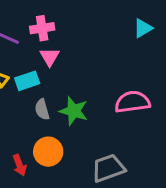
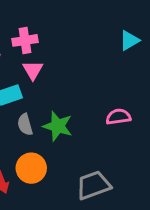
pink semicircle: (132, 102) -> (118, 117), size x0.7

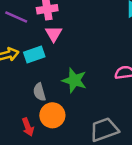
gray semicircle: (25, 125) -> (39, 92), moved

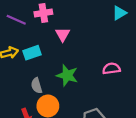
pink triangle: (54, 34) -> (63, 35), moved

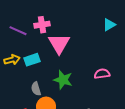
pink triangle: (63, 35) -> (59, 44), size x1.6

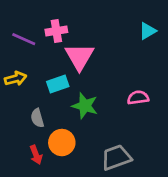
cyan rectangle: (32, 60) -> (58, 84), moved
gray semicircle: (36, 89) -> (37, 118), moved

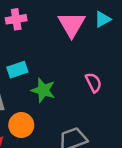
pink triangle: (79, 57) -> (72, 24), moved
pink semicircle: (138, 98) -> (94, 82), turned 72

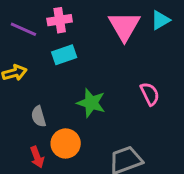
cyan rectangle: (17, 70) -> (64, 55), moved

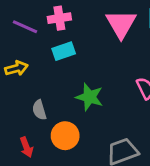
red arrow: (37, 157) -> (26, 147), moved

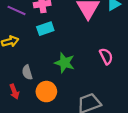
red arrow: (26, 147) -> (14, 92), moved

